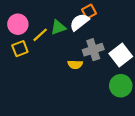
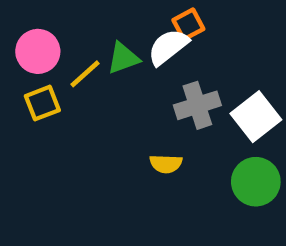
yellow semicircle: (75, 65) -> (166, 164), moved

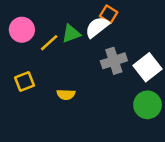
orange square: (188, 24) -> (109, 14), turned -30
yellow square: (42, 103) -> (24, 82), moved
yellow semicircle: (166, 164) -> (66, 94), moved

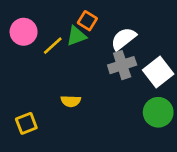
orange square: (109, 14) -> (87, 21), moved
white semicircle: (97, 27) -> (123, 39), moved
yellow square: (24, 82) -> (26, 123), moved

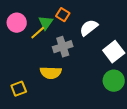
green triangle: (76, 36) -> (46, 23), moved, turned -35
gray cross: (122, 65) -> (63, 47), moved
yellow semicircle: (71, 101) -> (51, 73), size x1.5

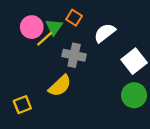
pink circle: (17, 23) -> (32, 27), moved
gray cross: (63, 47) -> (74, 55), turned 30
yellow semicircle: (51, 73) -> (60, 86), turned -45

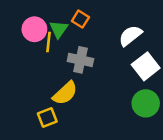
white semicircle: (105, 33) -> (130, 36), moved
yellow line: (45, 39) -> (49, 42), turned -42
yellow square: (22, 105) -> (47, 117), moved

